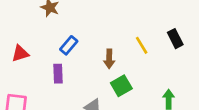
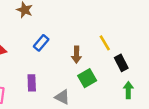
black rectangle: (175, 39) -> (121, 63), moved
purple rectangle: (58, 74) -> (32, 83), moved

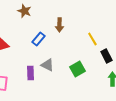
brown arrow: (76, 55) -> (59, 25), moved
gray triangle: (62, 97) -> (47, 65), moved

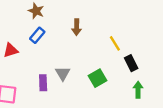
blue rectangle: (38, 39) -> (37, 35), moved
gray triangle: (47, 65) -> (63, 73), turned 32

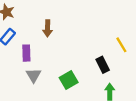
yellow line: (115, 43) -> (121, 45), moved
purple rectangle: (43, 83) -> (26, 53), moved

